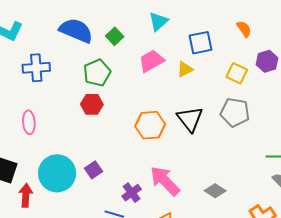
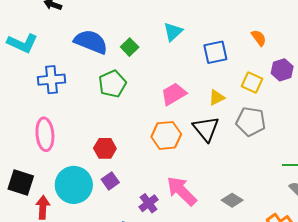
pink trapezoid: (151, 61) -> (174, 94), moved
yellow triangle: (185, 69) -> (217, 98), moved
red hexagon: (92, 104) -> (105, 148), moved
pink ellipse: (29, 122) -> (45, 134), size x1.4

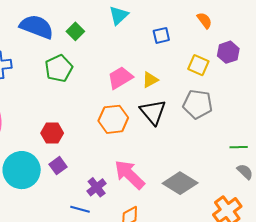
blue square: (215, 52) -> (161, 35), size x0.7
yellow triangle: (217, 98) -> (150, 80), moved
gray diamond: (232, 200) -> (180, 183), size x1.6

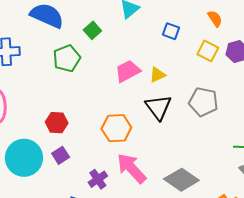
green square: (75, 31) -> (92, 30), moved
blue square: (161, 35) -> (171, 31), turned 30
yellow square: (198, 65) -> (208, 51), moved
orange hexagon: (113, 119) -> (116, 128), moved

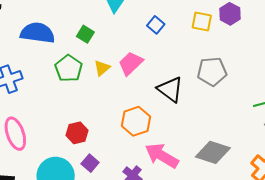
blue square: (171, 31) -> (156, 25), moved, turned 36
yellow triangle: (157, 75) -> (102, 68), moved

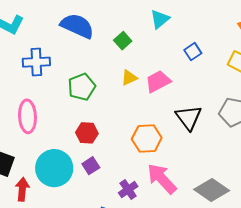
green pentagon: (69, 68) -> (82, 87), moved

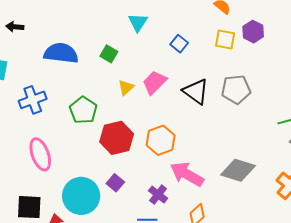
black triangle: (189, 118) -> (196, 91), moved
red hexagon: (87, 133) -> (117, 138), moved, size x1.5

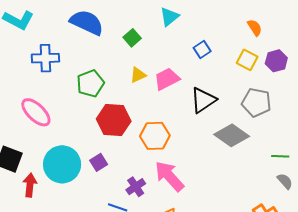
gray pentagon: (236, 89) -> (256, 102), moved
black triangle: (196, 91) -> (203, 100), turned 32
pink ellipse: (40, 154) -> (36, 112), turned -44
gray diamond: (238, 170) -> (232, 135), moved

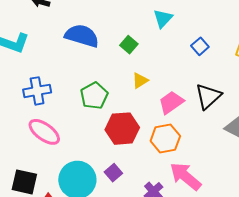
blue cross: (45, 58) -> (37, 91), moved
pink trapezoid: (167, 79) -> (171, 102), moved

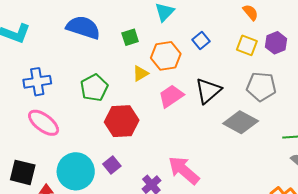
green square: (129, 45) -> (130, 37), turned 30
orange hexagon: (165, 138) -> (166, 56), moved

